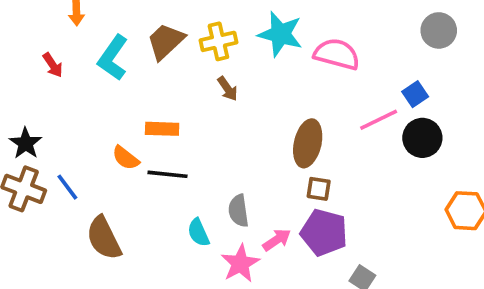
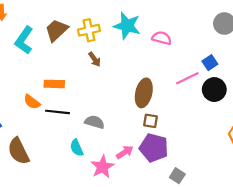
pink semicircle: (337, 54) -> (162, 38), size x0.7
gray semicircle: (238, 211) -> (95, 122), moved, turned 114

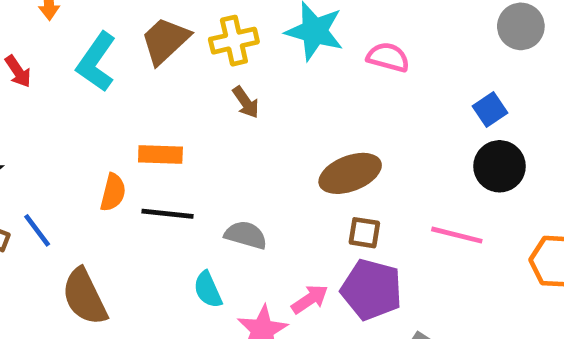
pink line: (187, 78) -> (457, 235), moved, turned 40
brown ellipse: (144, 93) -> (350, 173), turned 56
orange semicircle: (32, 102) -> (113, 192), turned -114

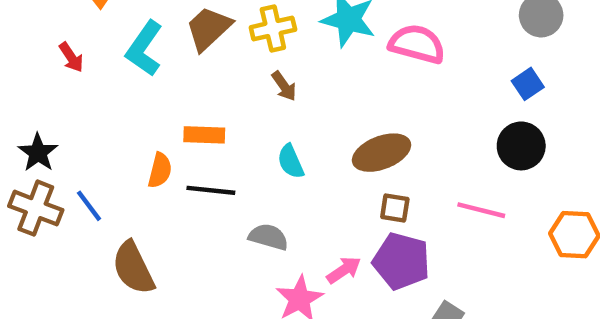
pink semicircle: (388, 57) -> (417, 44), size x1.4
blue square: (490, 109) -> (528, 84), moved
gray semicircle: (246, 235) -> (268, 237), moved
cyan semicircle: (208, 290) -> (291, 161), moved

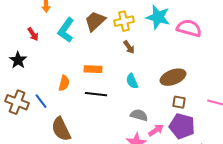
black star: (38, 153) -> (18, 60), moved
orange semicircle: (160, 170) -> (64, 83), moved
gray semicircle: (268, 237) -> (139, 115), moved

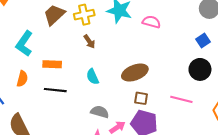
pink semicircle: (189, 28) -> (151, 22), size x0.7
cyan L-shape: (66, 30) -> (24, 44), moved

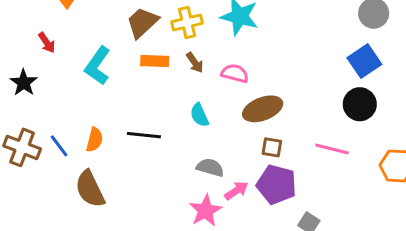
pink semicircle: (151, 22) -> (235, 73), moved
blue square: (203, 40) -> (364, 61), size x1.5
orange rectangle: (52, 64) -> (155, 61), moved
orange semicircle: (22, 79) -> (95, 140), moved

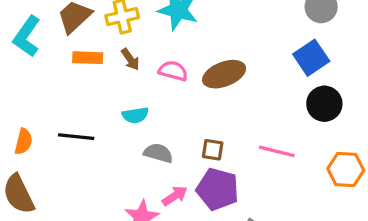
cyan L-shape: (98, 66) -> (27, 36), moved
black circle: (360, 104) -> (324, 104), moved
brown ellipse: (263, 109) -> (224, 74), moved
cyan semicircle: (199, 115) -> (135, 115), turned -75
gray semicircle: (210, 167) -> (158, 153), moved

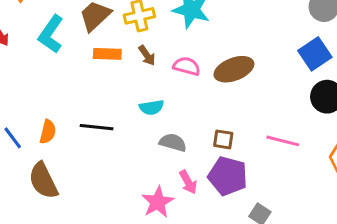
pink arrow: (175, 196) -> (188, 182), turned 95

